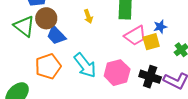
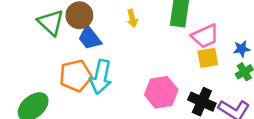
blue star: (160, 27) -> (242, 49), moved
pink trapezoid: (135, 36) -> (205, 36), moved
cyan arrow: (85, 65) -> (101, 77), moved, turned 44

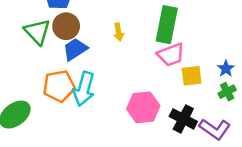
pink trapezoid: (205, 36) -> (171, 55), moved
blue trapezoid: (90, 38) -> (75, 49), turned 92
blue star: (242, 49) -> (226, 69), turned -30

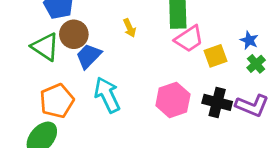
orange pentagon: (59, 86) -> (57, 101), moved
cyan arrow: (84, 89) -> (107, 95), turned 152

